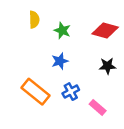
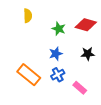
green star: (62, 31) -> (59, 29), moved
blue star: (60, 61) -> (56, 54), moved

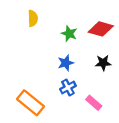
orange rectangle: (29, 75) -> (30, 103), moved

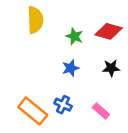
yellow semicircle: (33, 18) -> (35, 20), size x1.5
blue cross: (68, 88) -> (63, 105), moved, turned -35

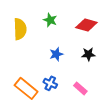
yellow semicircle: (35, 20) -> (20, 29), moved
green star: (74, 36) -> (50, 20), moved

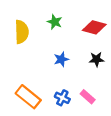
blue cross: (50, 83) -> (62, 98), moved

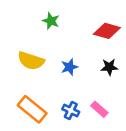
green star: (55, 22) -> (51, 21), moved
yellow semicircle: (22, 32) -> (31, 61), moved, turned 110

